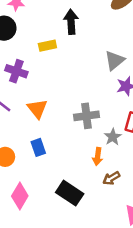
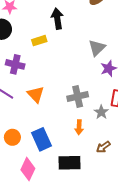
blue rectangle: (38, 147) -> (41, 139), moved, size x1.5
orange arrow: (98, 157) -> (79, 127), moved
black rectangle: (70, 193) -> (70, 163), turned -30

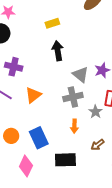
black arrow: (57, 19) -> (58, 51), moved
yellow rectangle: (39, 41) -> (52, 23), moved
gray triangle: (97, 48) -> (81, 75), moved, turned -36
orange triangle: (36, 94) -> (33, 95), turned 36

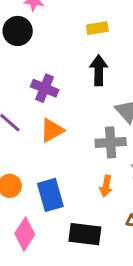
purple cross: (14, 67) -> (45, 88), moved

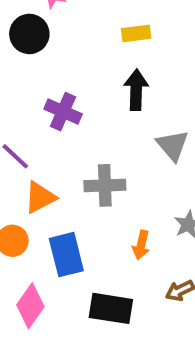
orange triangle: (52, 130) -> (40, 197), moved
gray cross: (111, 142) -> (105, 185), moved

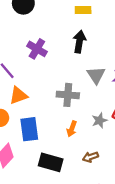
gray cross: (105, 185) -> (68, 95), moved

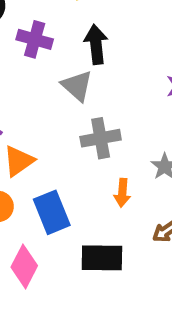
purple cross: (37, 49) -> (35, 39), moved
gray triangle: (96, 75) -> (77, 86), moved

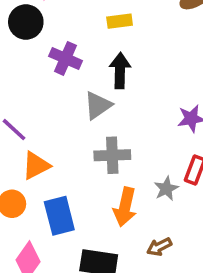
gray triangle: (77, 86) -> (98, 105), turned 36
orange arrow: (122, 193) -> (125, 207), size x1.5

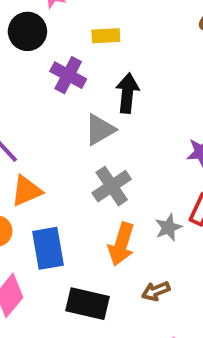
yellow rectangle: (120, 21) -> (106, 36), moved
gray cross: (112, 155) -> (112, 186), turned -36

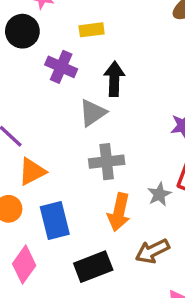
gray cross: (112, 186) -> (107, 162), turned 32
brown arrow: (156, 291) -> (152, 251), size x1.4
black rectangle: (88, 304) -> (93, 267), turned -30

